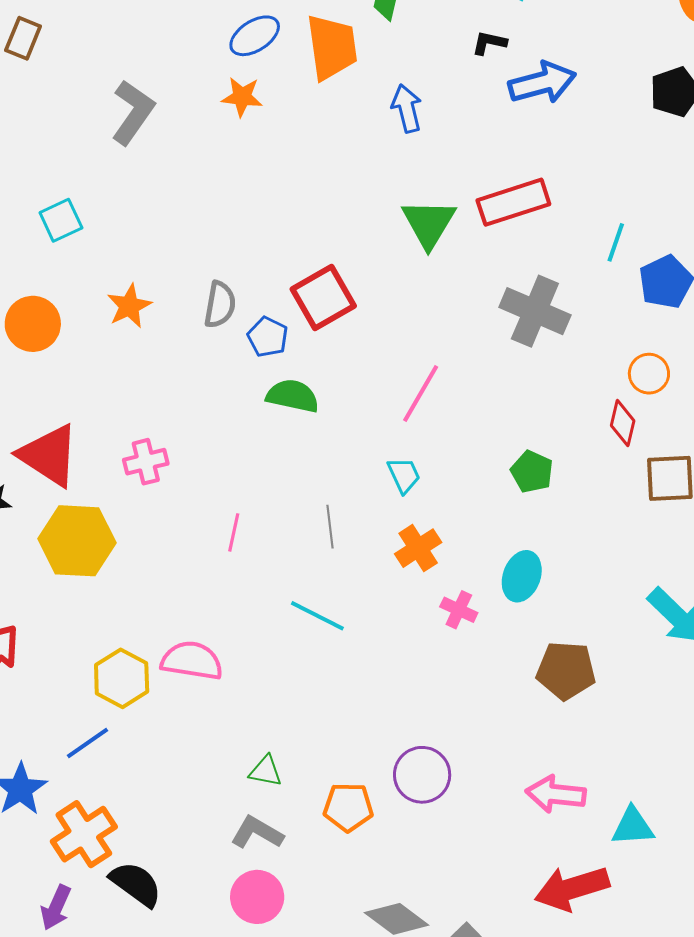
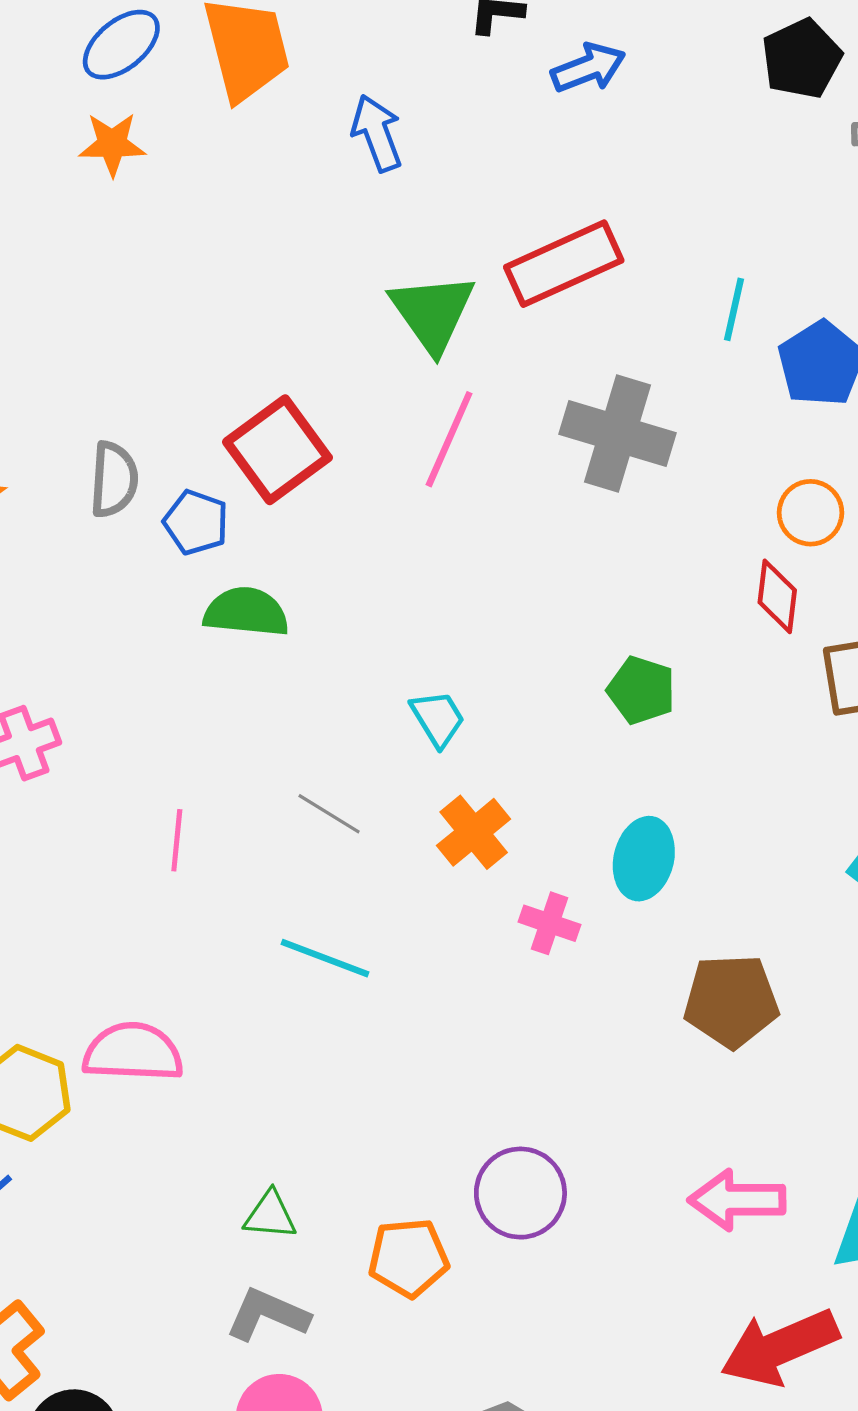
blue arrow: (542, 83) -> (588, 68), size x0.7
pink line: (421, 393) -> (449, 439), moved
gray line: (330, 527) -> (329, 814), turned -45

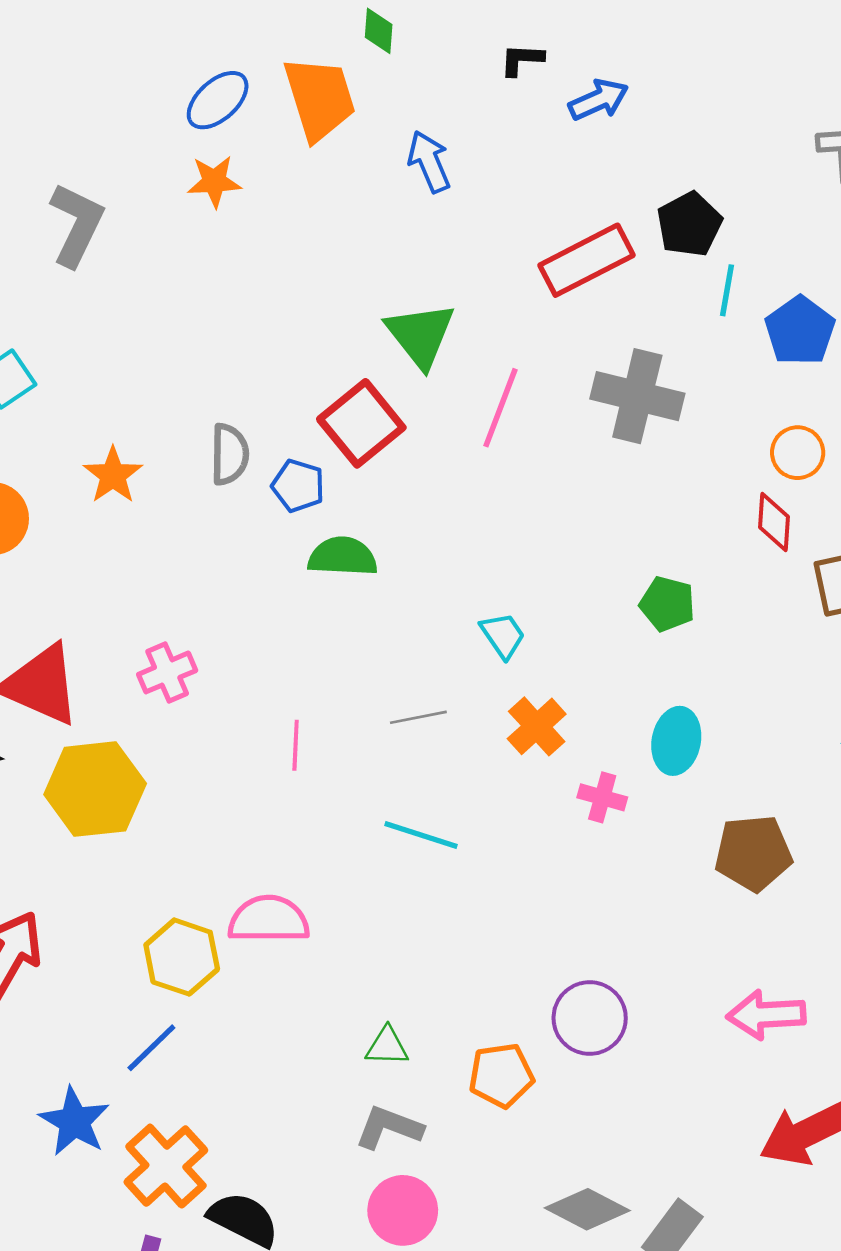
black pentagon: (802, 59) -> (689, 224), moved
green triangle: (432, 313) -> (421, 335), moved
gray line: (329, 814) -> (418, 717), turned -40

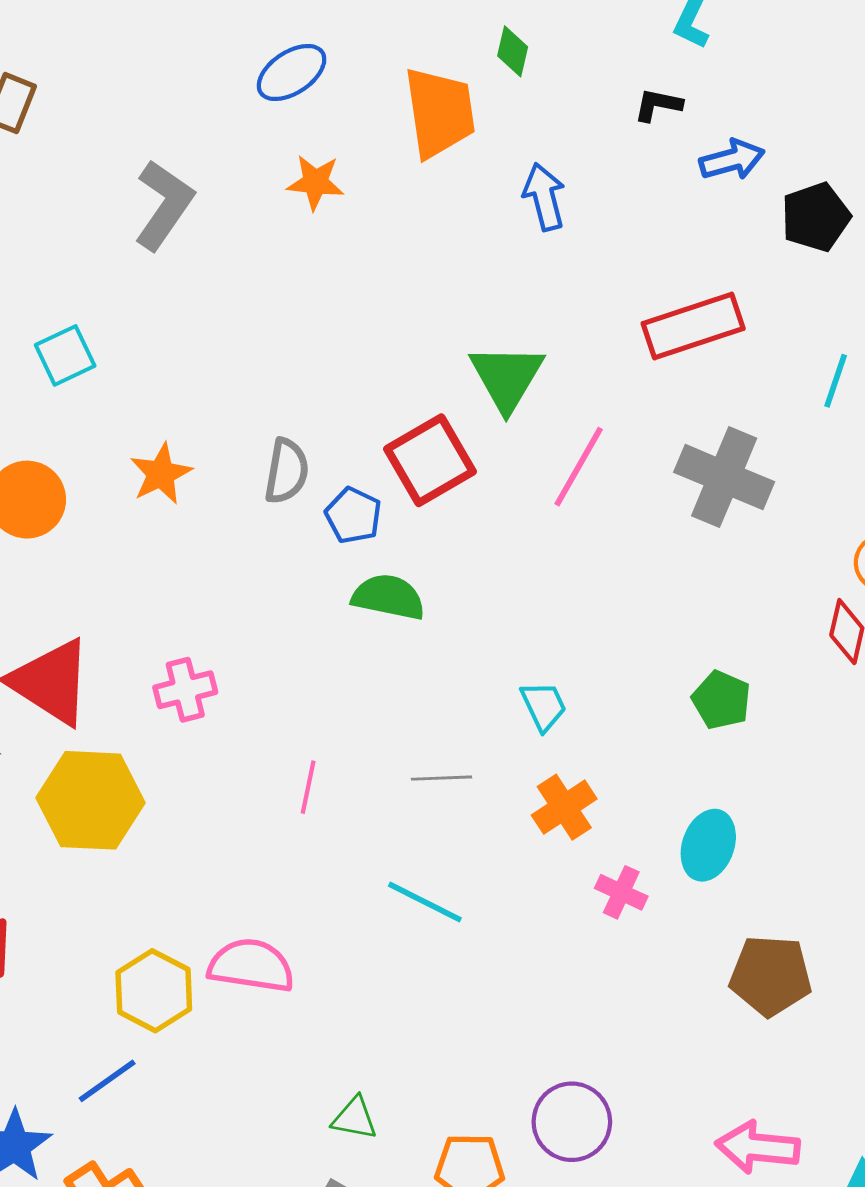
blue ellipse: (218, 100) -> (292, 73), moved
black pentagon: (689, 224) -> (816, 217), moved

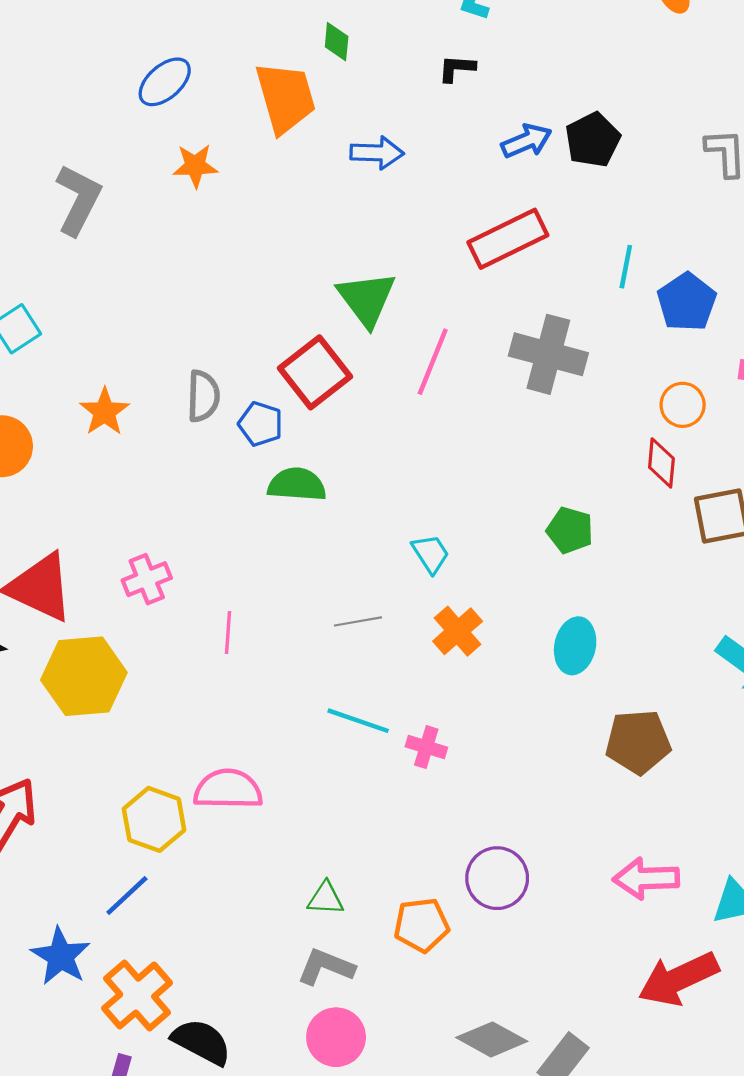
blue arrow: (732, 160) -> (527, 141), moved
blue arrow: (544, 197) -> (377, 153), turned 114
pink line: (308, 787) -> (228, 633), moved
pink cross: (621, 892) -> (426, 747), moved

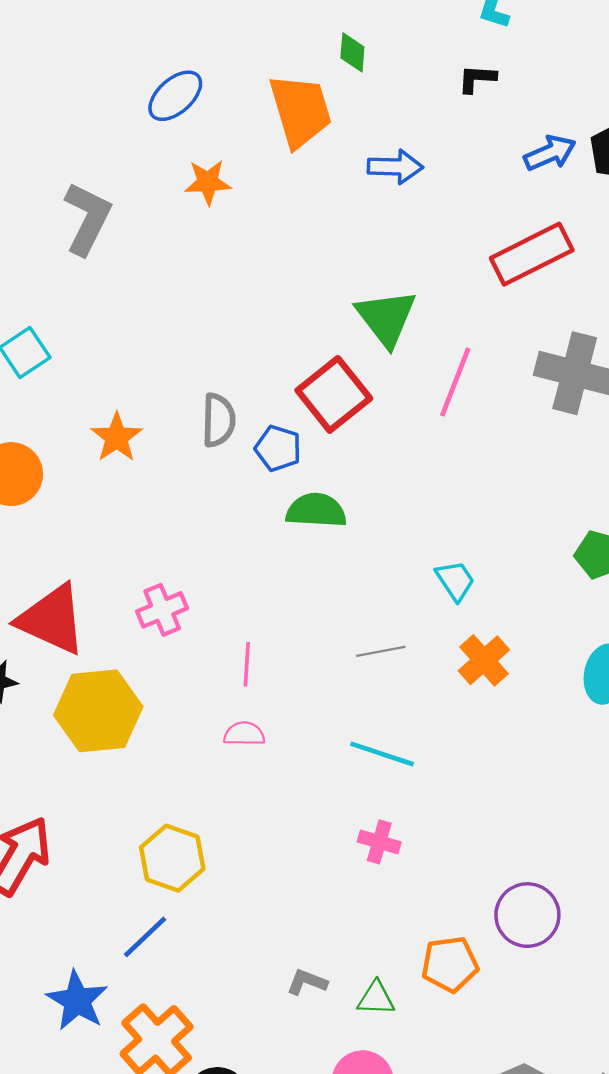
pink cross: (426, 747) -> (379, 842), moved
pink semicircle: (228, 789) -> (244, 734), moved, size x0.6
green triangle: (326, 898) -> (376, 998), moved
gray L-shape: (326, 967) -> (307, 982), moved, size x0.7

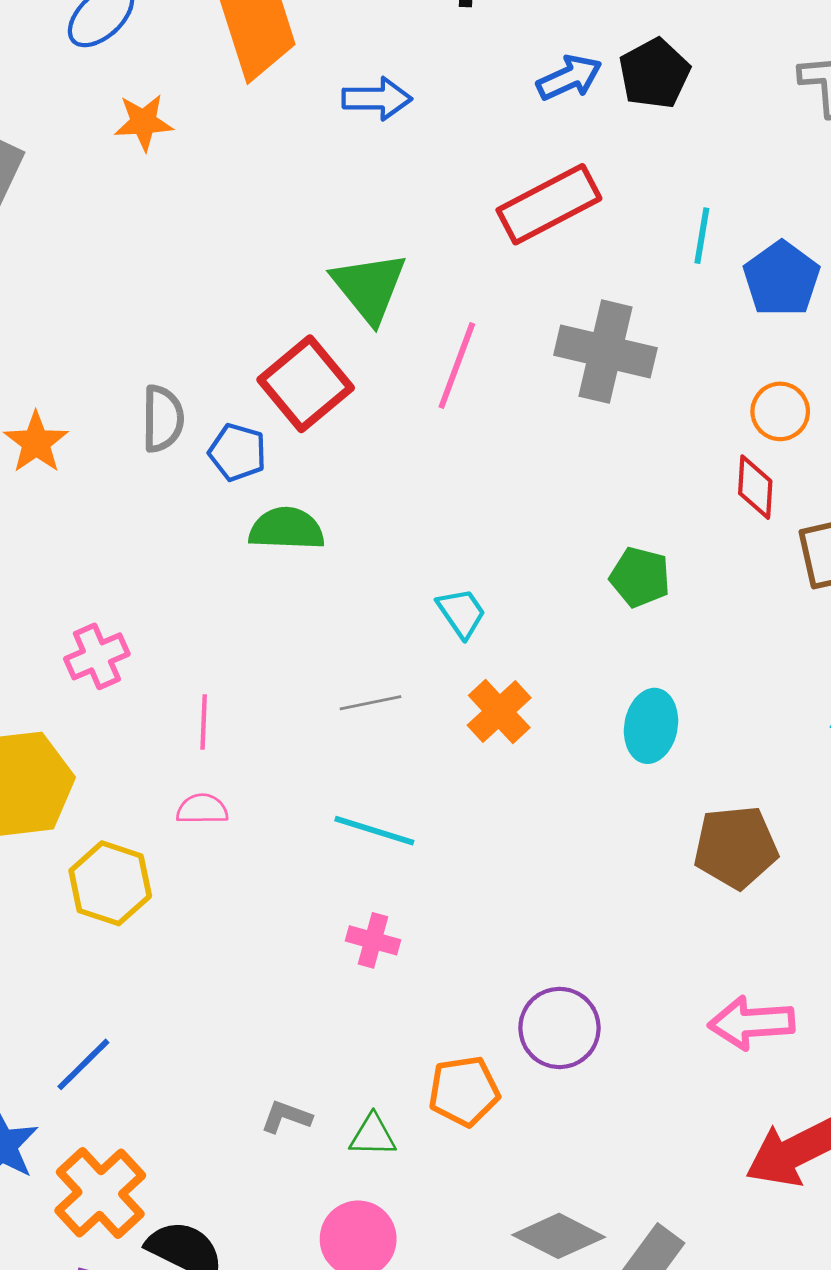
yellow hexagon: (172, 858) -> (110, 883), moved

